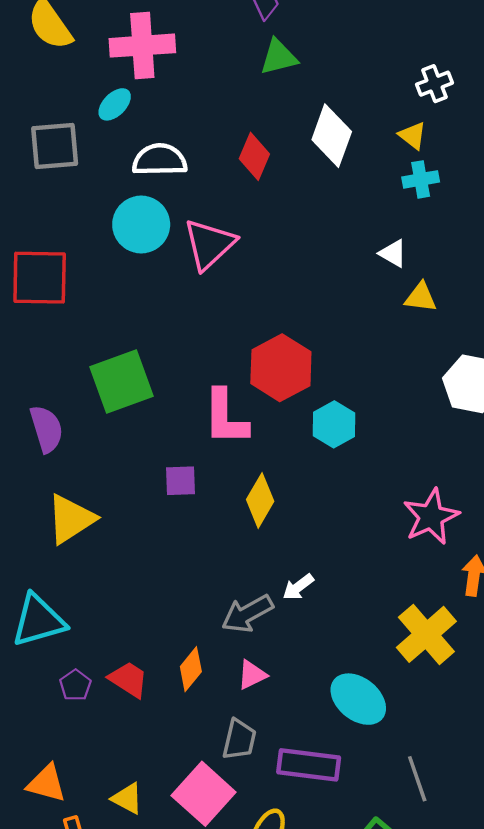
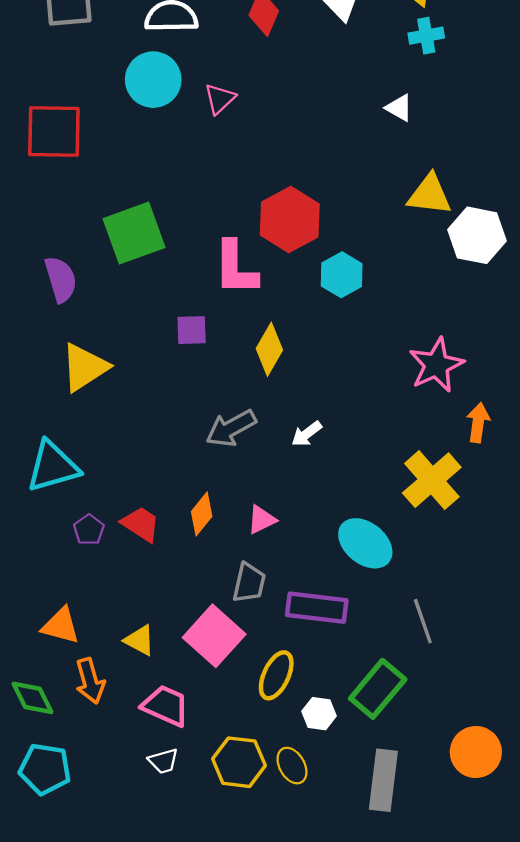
pink triangle: (209, 244) -> (220, 99), size x0.6
yellow triangle: (421, 297) -> (430, 195), moved, size x1.4
gray arrow: (247, 614) -> (231, 428), moved

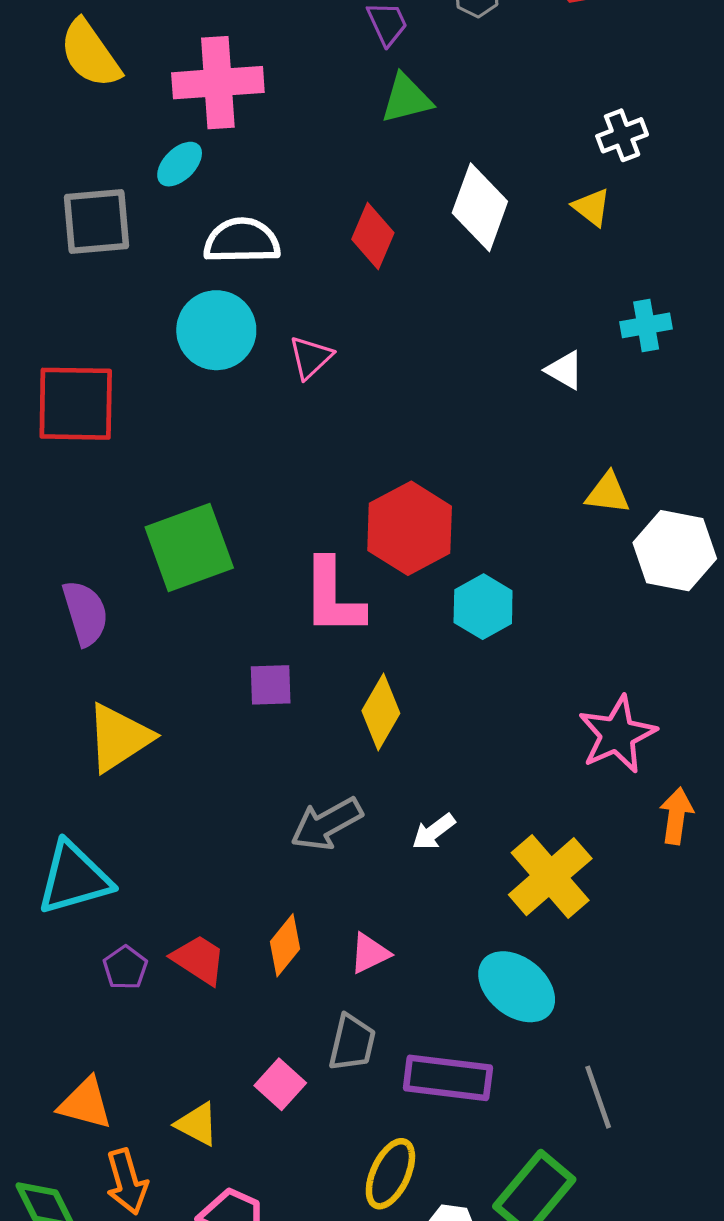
cyan cross: (426, 36) -> (646, 325), moved
yellow triangle: (430, 195) -> (608, 493), size x0.7
yellow cross: (432, 480) -> (550, 877), moved
pink square: (214, 636) -> (280, 1084), moved, size x0.6

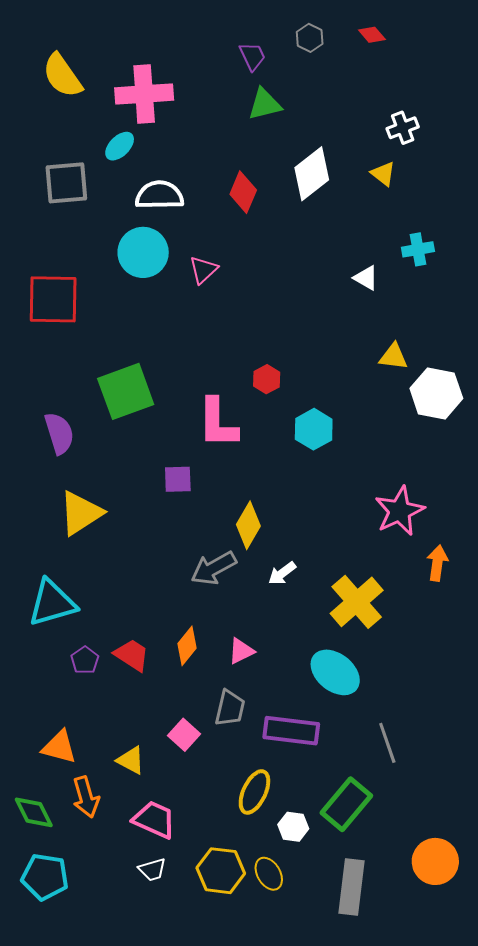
white diamond: (480, 207) -> (312, 174), turned 32
red hexagon: (410, 528) -> (267, 379), size x0.5
yellow diamond: (381, 712) -> (248, 525), moved

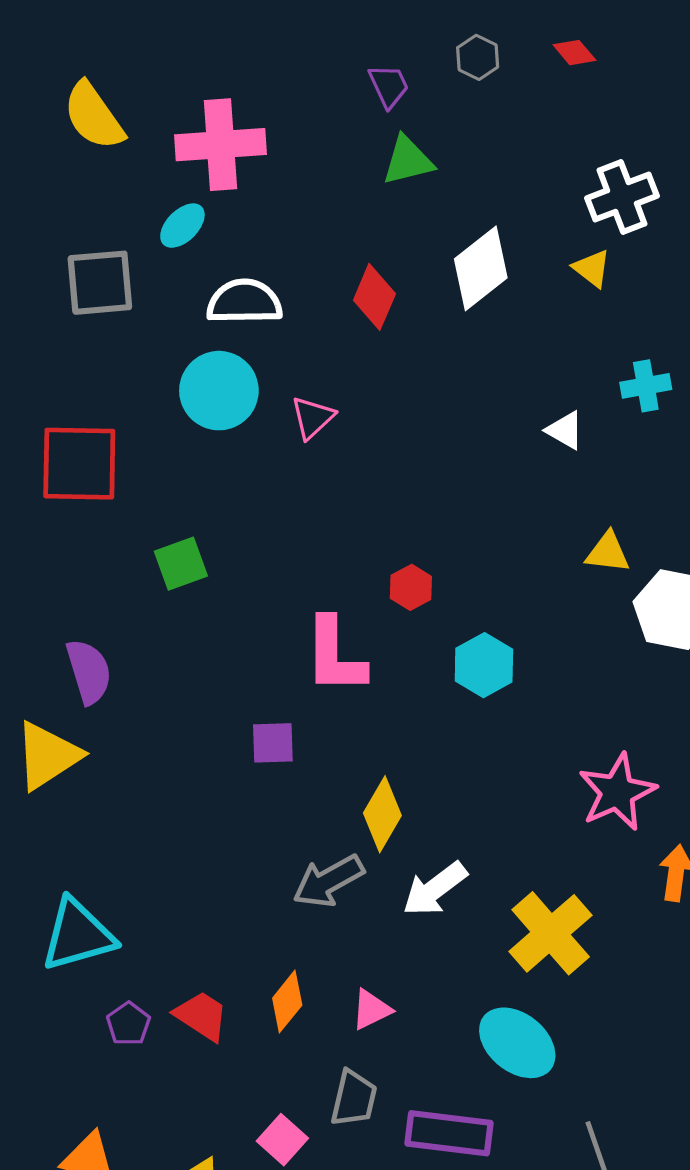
white cross: (403, 128) -> (622, 197), size x1.4
green square: (126, 391) -> (181, 564), moved, size x0.6
yellow triangle: (81, 513) -> (48, 756), moved
white arrow: (282, 573) -> (435, 889), size x1.5

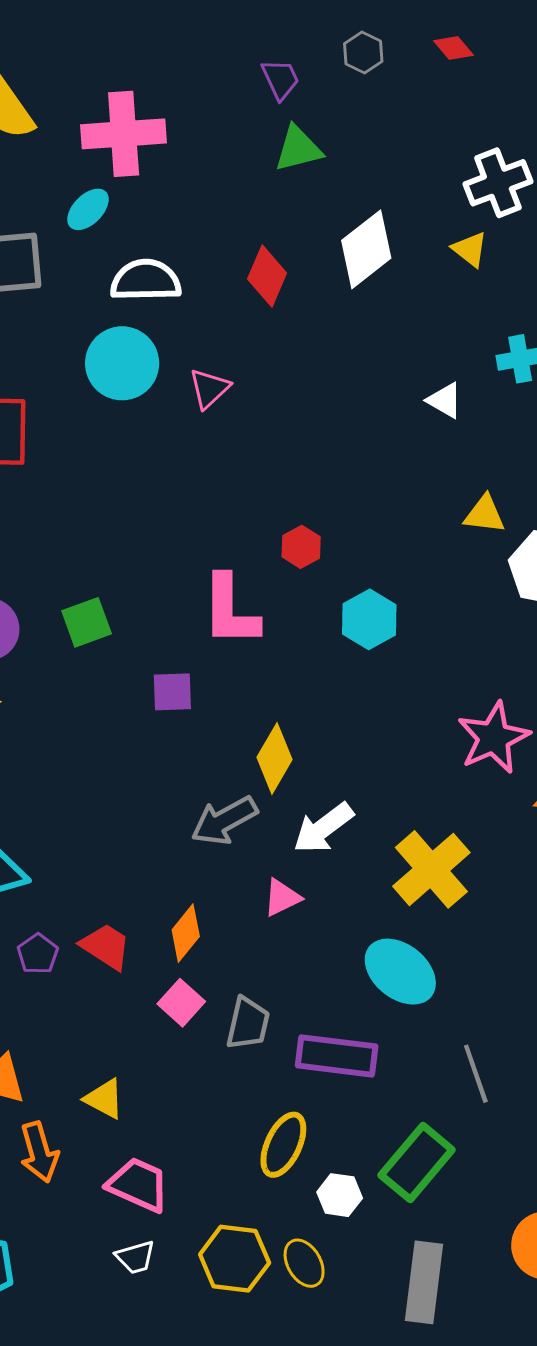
green square: (181, 564) -> (87, 622), moved
pink triangle: (371, 1009) -> (282, 898), moved
pink square: (282, 1140) -> (181, 1003), moved

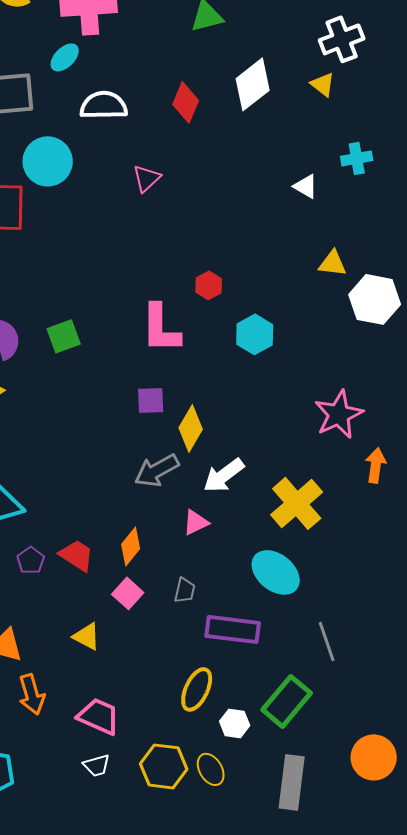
cyan circle: (122, 363) -> (48, 161), moved
purple square: (172, 692) -> (151, 400), moved
gray trapezoid: (248, 1023) -> (185, 590), moved, size x0.7
yellow triangle: (104, 1099) -> (87, 636), moved

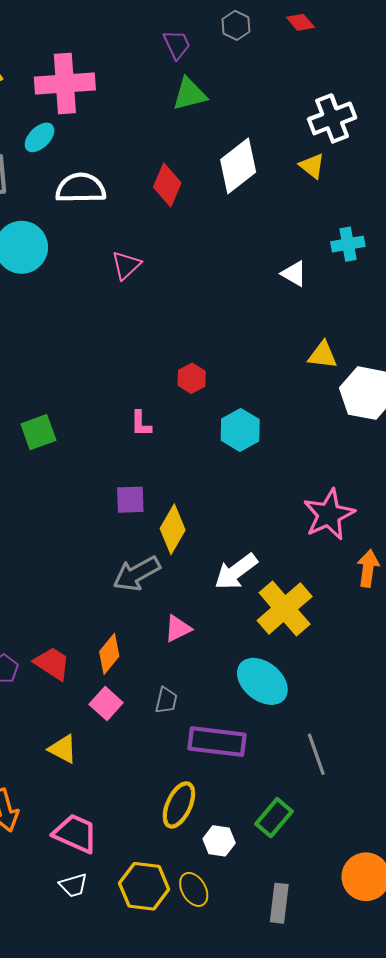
pink L-shape: (161, 328) -> (141, 424), size x0.5
white arrow: (224, 475) -> (236, 572), moved
green rectangle: (287, 701) -> (274, 818), size x0.7
gray rectangle: (292, 782) -> (279, 903), size x0.7

